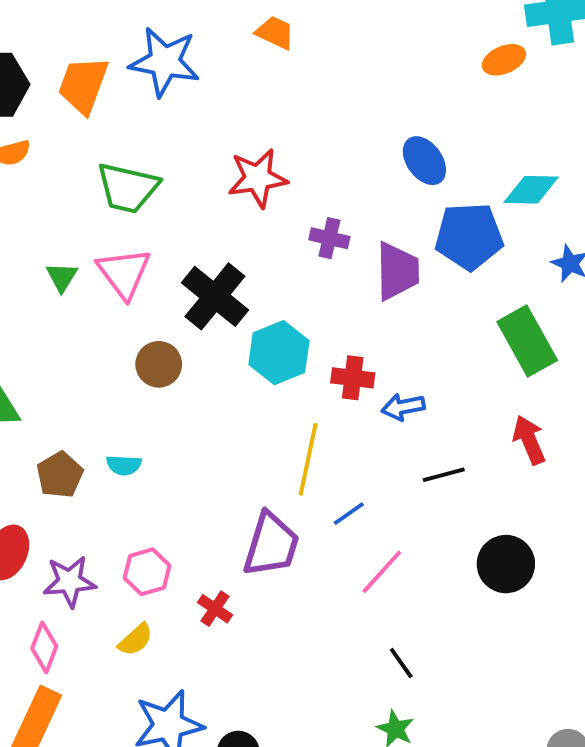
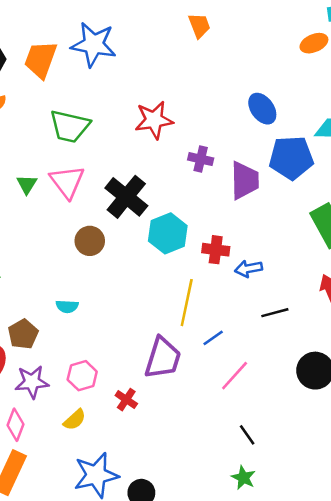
orange trapezoid: (275, 33) -> (199, 26), moved, turned 44
brown pentagon: (60, 475) -> (23, 334), moved

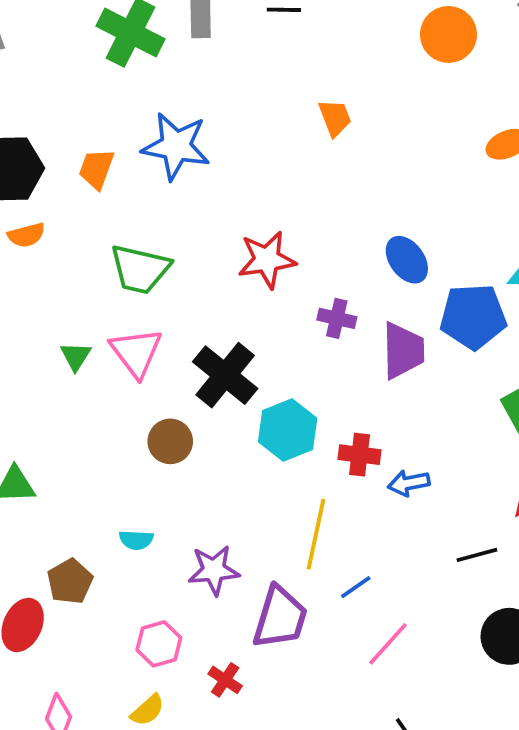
orange trapezoid: (41, 60) -> (96, 169), size x0.7
blue ellipse: (262, 109) -> (407, 260), moved
black line: (275, 313) -> (477, 555), moved
purple star: (32, 382) -> (214, 570), moved

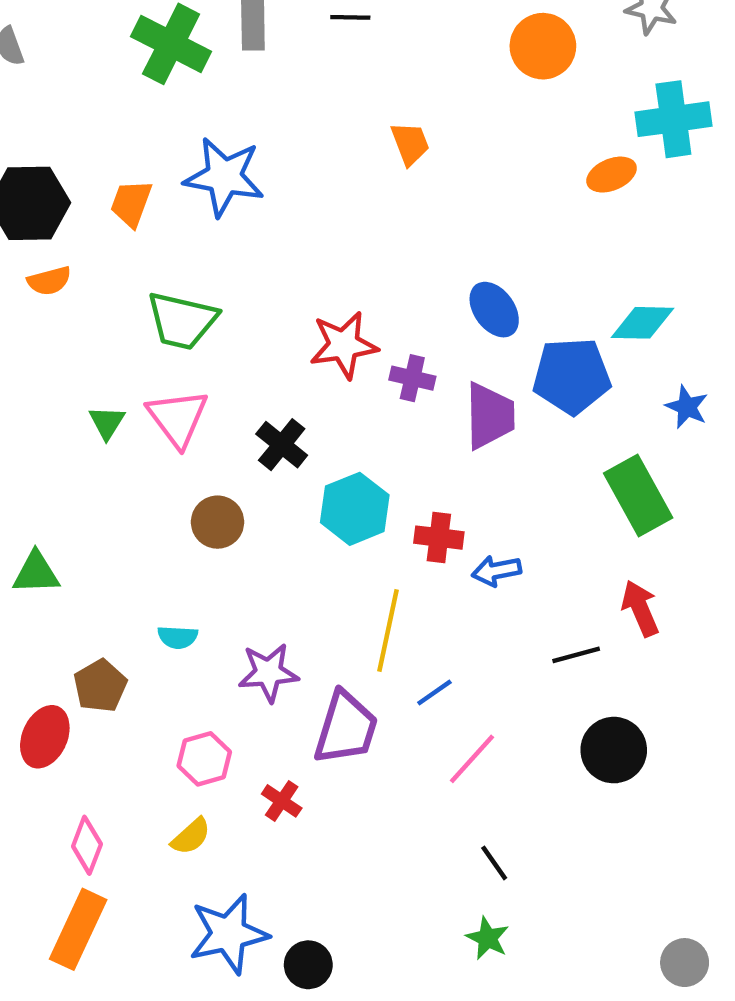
red star: (267, 260) -> (344, 345), moved
black cross: (225, 375) -> (282, 445), size x0.7

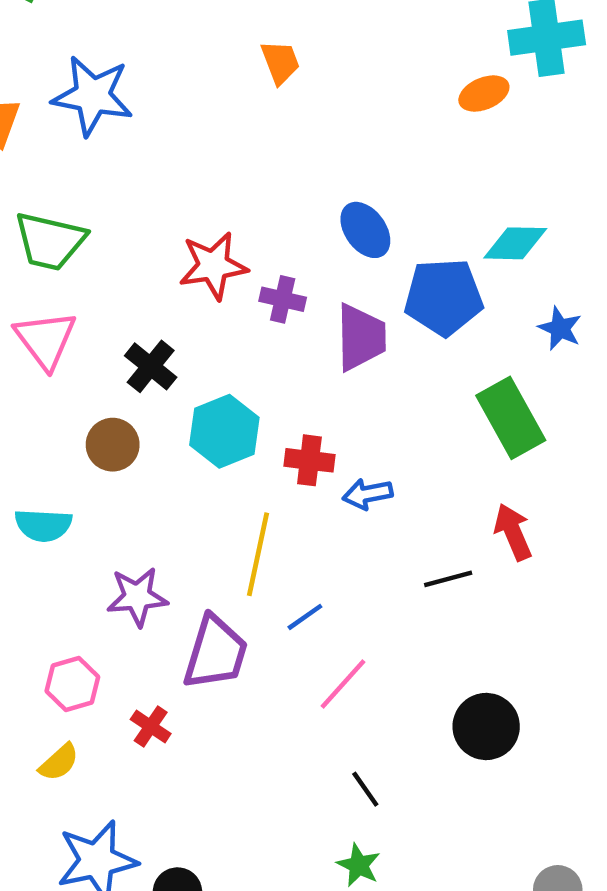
brown circle: (218, 522) -> (113, 445), moved
cyan semicircle: (178, 637) -> (43, 525), moved, size x1.4
black circle: (614, 750) -> (486, 726), moved

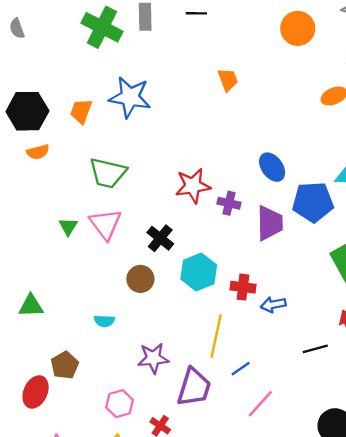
cyan semicircle: (43, 525) -> (104, 321), size x0.7

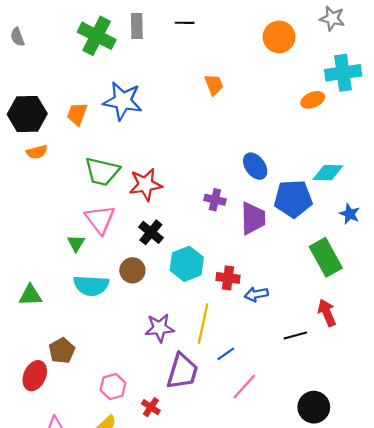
red star: (193, 186) -> (145, 185), moved
green triangle: (68, 227) -> (76, 243), moved
cyan semicircle: (104, 321) -> (91, 286), moved, size x1.8
purple star: (153, 358) -> (160, 328), moved

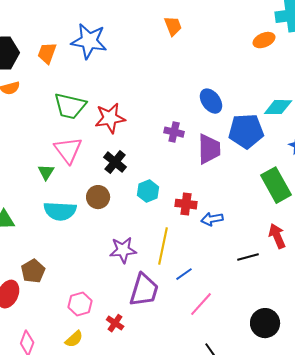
cyan hexagon: (187, 264) -> (148, 191), size x0.7

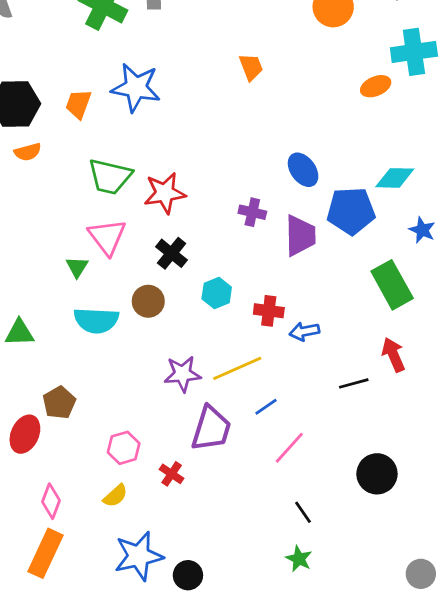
yellow line: (163, 246) -> (237, 368), turned 54

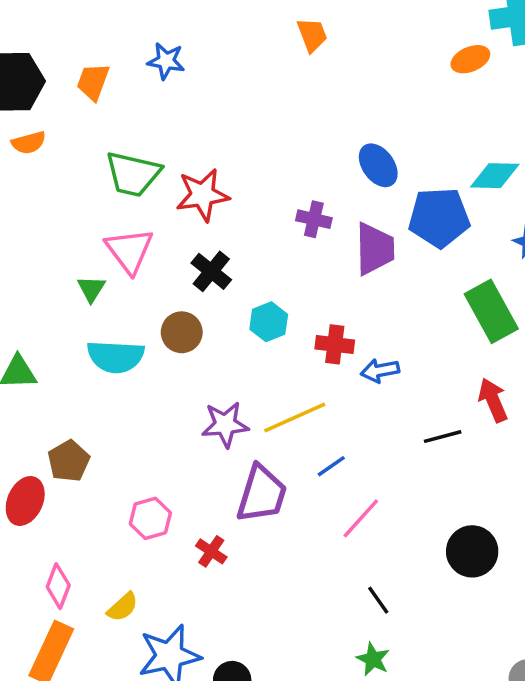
blue star: (136, 88) -> (166, 61), size x0.6
yellow semicircle: (115, 496) -> (123, 607), moved

